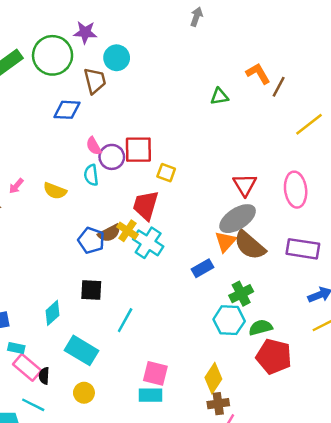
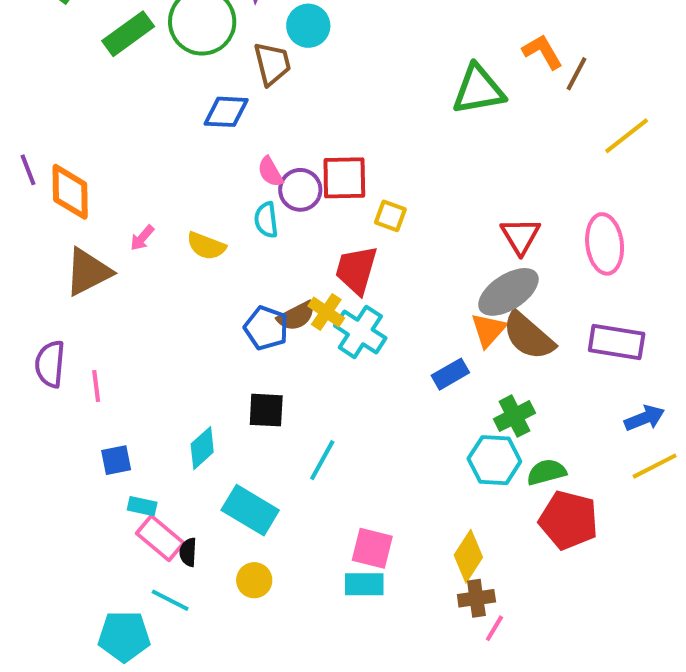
green triangle: (219, 96) -> (478, 90), size x1.8

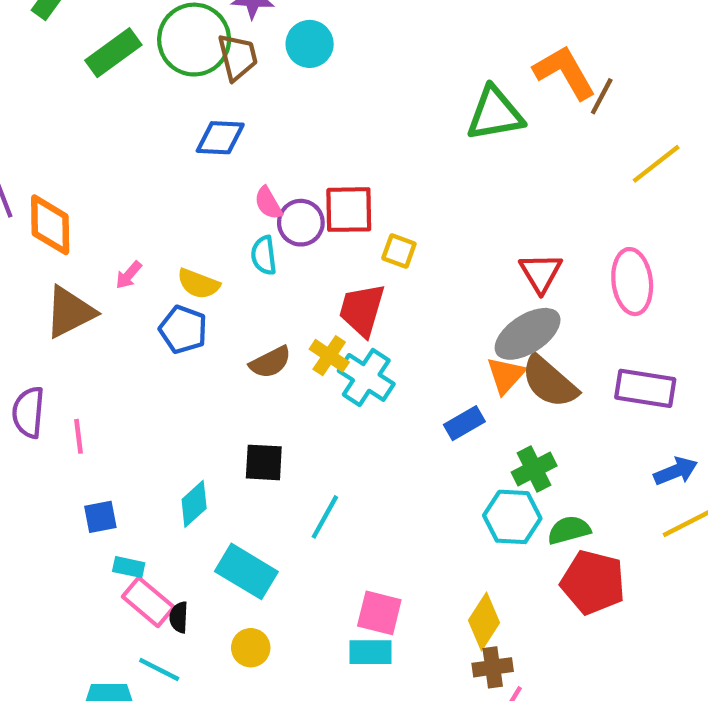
orange L-shape: (542, 52) -> (565, 72), size x1.4
brown trapezoid: (272, 64) -> (238, 57), moved
brown semicircle: (296, 316) -> (270, 362), moved
blue pentagon: (266, 328) -> (183, 329), moved

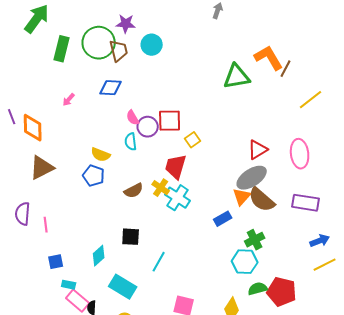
green rectangle: (113, 53) -> (62, 49), turned -40
yellow square: (399, 251) -> (193, 140), turned 35
red triangle: (541, 273) -> (258, 150), turned 30
pink arrow: (129, 275) -> (69, 100), moved
green semicircle: (569, 530) -> (258, 289), moved

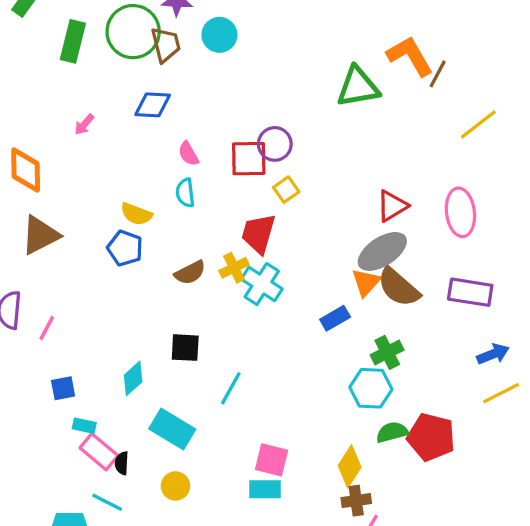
purple circle: (148, 127) -> (275, 144), moved
yellow cross: (161, 188) -> (234, 268), turned 30
pink line: (46, 225) -> (47, 328), turned 35

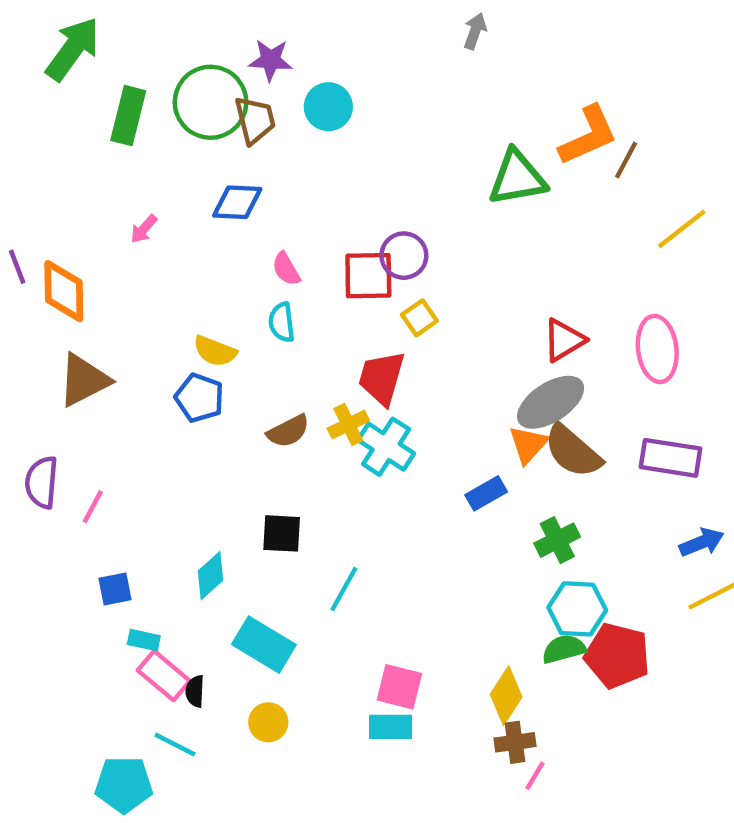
orange L-shape: (410, 56) -> (588, 136), turned 96
cyan hexagon: (371, 388) -> (577, 609), moved

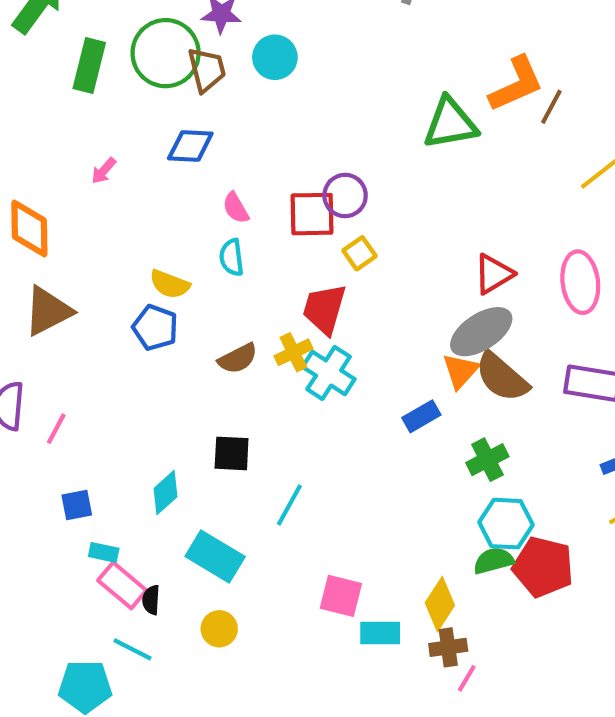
cyan rectangle: (391, 727) -> (380, 633), moved

